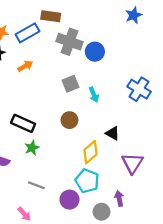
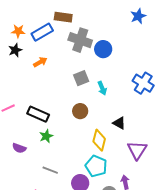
yellow diamond: (90, 152) -> (99, 140), turned -35

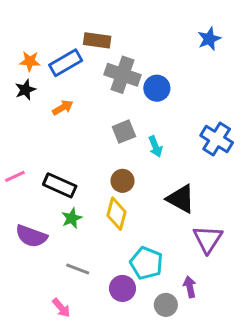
black triangle: (119, 123) -> (181, 199), size x1.5
yellow diamond: (99, 140) -> (117, 214), moved
purple semicircle: (19, 148) -> (31, 236), size x1.5

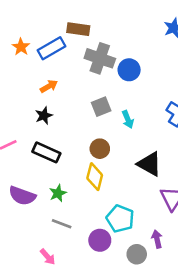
orange star: (30, 61) -> (21, 47), turned 30
black star: (25, 90) -> (44, 116), moved
green star: (72, 218) -> (58, 193), moved

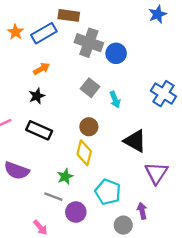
gray square: (101, 107) -> (90, 88), turned -30
green star: (58, 193) -> (65, 176), moved
purple circle: (100, 240) -> (76, 212), moved

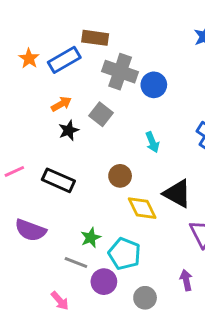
gray square: (90, 88) -> (101, 114), moved
black star: (37, 96) -> (69, 130), moved
yellow diamond: (84, 153) -> (142, 208), moved, turned -40
cyan pentagon: (108, 192) -> (124, 254), moved
gray circle: (123, 225) -> (145, 298), moved

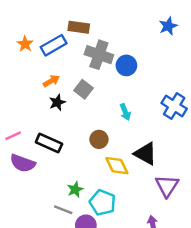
purple semicircle: (30, 230) -> (23, 163), moved

